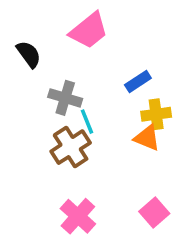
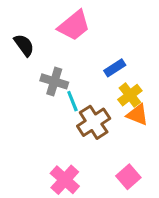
yellow cross: (156, 114) -> (130, 95), turned -30
orange triangle: (147, 138) -> (137, 115), moved
brown cross: (71, 147) -> (94, 122), moved

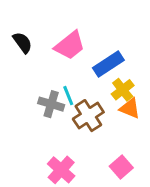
pink trapezoid: (74, 25) -> (70, 45), moved
blue rectangle: (115, 68) -> (108, 64), size x1.5
gray cross: (54, 81) -> (51, 104), moved

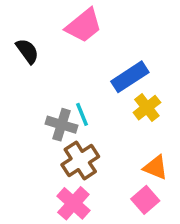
pink trapezoid: (70, 45) -> (84, 25), moved
orange triangle: (130, 108) -> (156, 167), moved
brown cross: (88, 116) -> (80, 161), moved

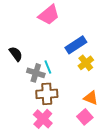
black semicircle: (27, 51) -> (16, 54), moved
brown cross: (80, 161) -> (47, 94), turned 30

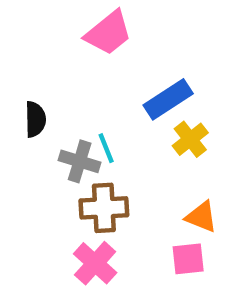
black semicircle: (16, 54) -> (35, 119), turned 35
pink square: (85, 117) -> (188, 259), turned 35

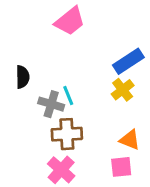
blue rectangle: (168, 99) -> (128, 61), moved

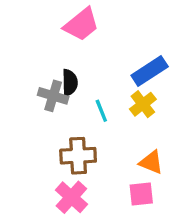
black semicircle: (23, 77) -> (70, 83), moved
cyan line: (68, 96) -> (101, 111), moved
gray cross: (51, 104) -> (53, 96), moved

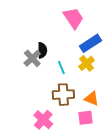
pink trapezoid: (81, 24) -> (73, 18), moved, turned -85
gray cross: (53, 96) -> (32, 58), turned 30
brown cross: (78, 156) -> (63, 95), moved

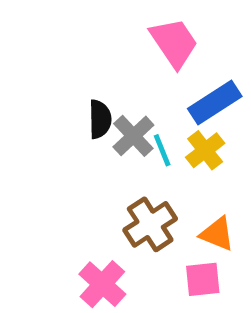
gray cross: (32, 58) -> (133, 136), moved
cyan line: (61, 67) -> (162, 150), moved
brown cross: (63, 95) -> (150, 224), turned -30

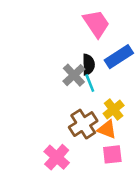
black semicircle: (100, 119) -> (88, 65), moved
yellow cross: (205, 150) -> (114, 110), moved
orange triangle: (217, 234) -> (107, 129), moved

